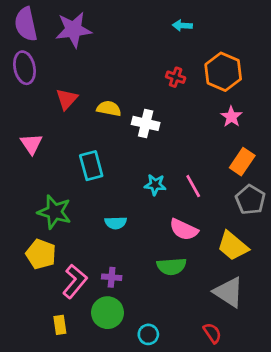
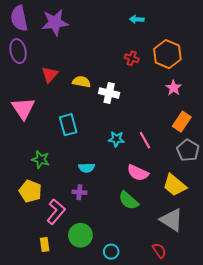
pink triangle: (31, 144) -> (23, 108), size x1.4
green star: (54, 212) -> (41, 160), size x0.7
green semicircle: (171, 266) -> (129, 200), turned 45
purple cross: (112, 277) -> (79, 192), moved

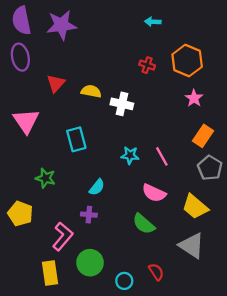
cyan semicircle: (87, 168) -> (97, 187), turned -49
yellow pentagon: (30, 191) -> (20, 214), moved
yellow rectangle: (45, 244) -> (50, 273), size x1.5
red semicircle: (159, 251) -> (156, 272), moved

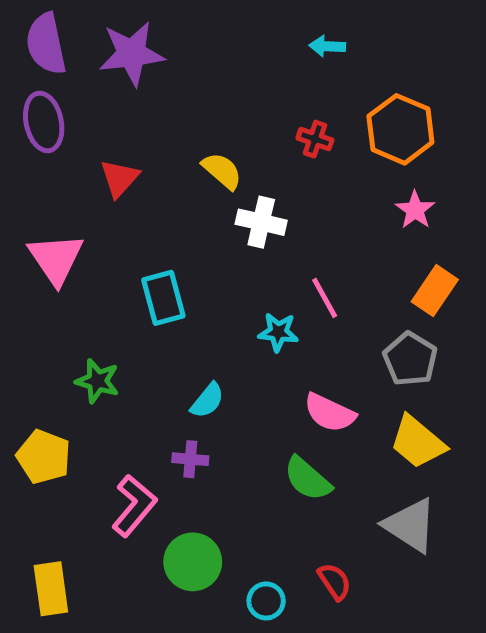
yellow semicircle: (91, 91) -> (222, 171), moved, turned 30
pink line: (162, 156) -> (325, 298), moved
gray pentagon: (210, 168) -> (410, 359), moved
yellow rectangle: (50, 273) -> (51, 589), moved

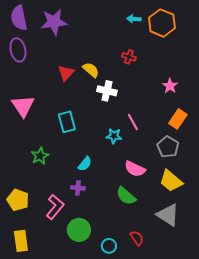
orange hexagon: (400, 129) -> (162, 23), moved
red triangle: (119, 178) -> (66, 73), moved
green star: (97, 381) -> (40, 156), turned 30
yellow pentagon: (44, 457) -> (18, 200), moved

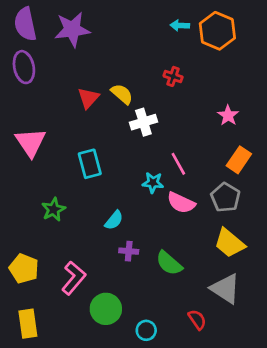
white cross: (107, 91) -> (143, 122), turned -30
pink semicircle: (135, 169) -> (181, 203), moved
purple cross: (78, 188) -> (129, 251), moved
red semicircle: (137, 238) -> (197, 320), moved

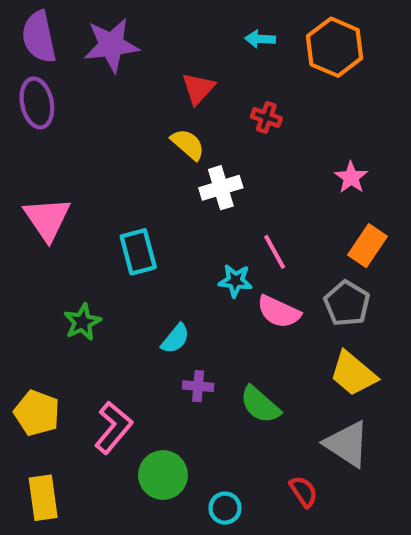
cyan arrow: (180, 25) -> (260, 39), moved
red triangle: (88, 98) -> (198, 89), moved

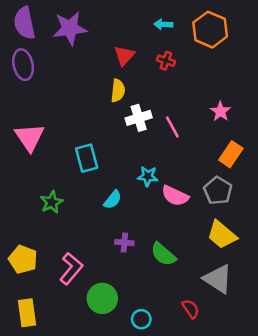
red cross: (266, 117) -> (166, 61), moved
yellow semicircle: (188, 144) -> (118, 91), turned 55
pink line: (275, 252) -> (172, 127), moved
cyan semicircle: (175, 339) -> (113, 200), moved

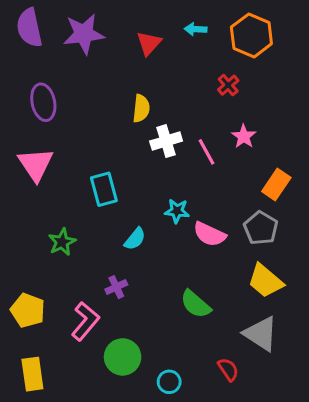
red triangle: (124, 56) -> (149, 43), moved
red cross: (166, 61) -> (228, 85), moved, turned 30
purple ellipse: (23, 65) -> (43, 102), moved
pink star: (220, 111) -> (244, 136), moved
purple cross: (124, 243) -> (116, 287), moved, turned -30

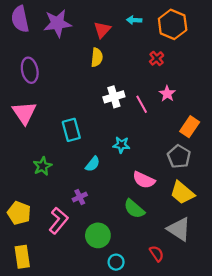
yellow semicircle: (141, 108) -> (97, 57), moved
pink semicircle: (210, 234) -> (144, 180), moved
green circle: (123, 357) -> (98, 235), moved

